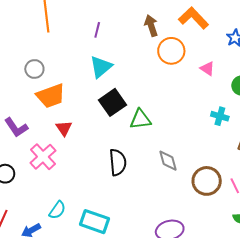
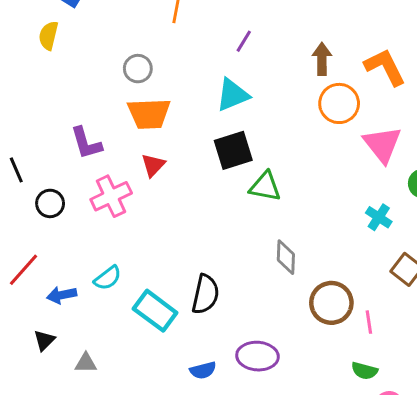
pink triangle: (207, 69) -> (382, 144), size x1.8
black semicircle: (118, 162) -> (205, 294), moved

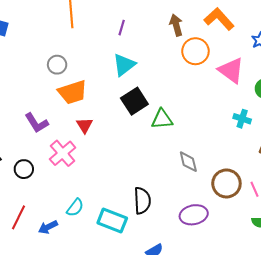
purple ellipse: (257, 356) -> (194, 215), moved

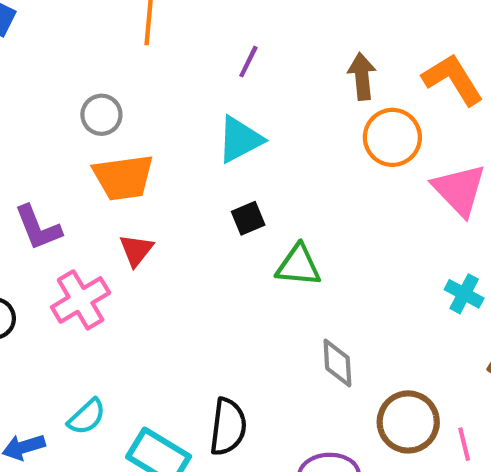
black square: (134, 101) -> (248, 218), size x0.6

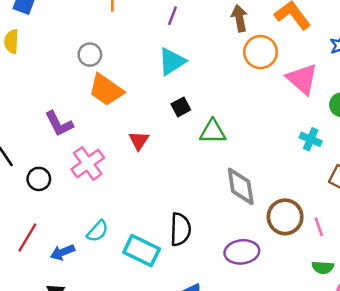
orange trapezoid: (123, 177) -> (106, 90), turned 48
red triangle: (136, 250) -> (139, 141), moved
gray diamond: (337, 363) -> (241, 186), size x1.4

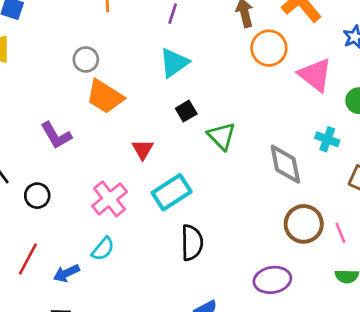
green triangle: (213, 132) -> (222, 136), turned 48
pink cross: (88, 164) -> (110, 199), moved
gray diamond: (241, 186) -> (285, 164), moved
cyan rectangle: (142, 251) -> (172, 192), moved, turned -56
purple ellipse: (242, 252) -> (272, 280), moved

